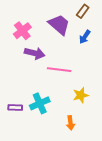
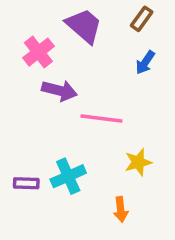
purple trapezoid: (59, 25) -> (84, 26), moved

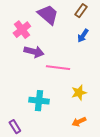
cyan cross: (68, 176) -> (39, 101), turned 30
purple rectangle: (26, 183) -> (15, 127), moved, turned 56
orange arrow: (121, 209) -> (79, 122), moved, turned 72

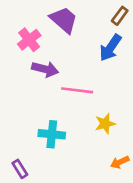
brown rectangle: (81, 11) -> (120, 16), moved
blue arrow: (83, 36) -> (110, 48), size x1.5
orange arrow: (79, 122) -> (120, 162), moved

